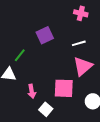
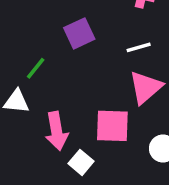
pink arrow: (32, 91) -> (57, 131), size x1.5

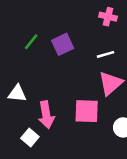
green line: (36, 68) -> (31, 42), moved
white square: (81, 162) -> (30, 138), moved

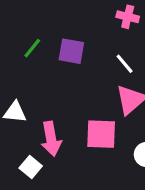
purple square: (63, 44) -> (71, 51), turned 35
white line: (105, 54) -> (125, 64), turned 66

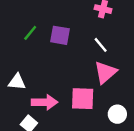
pink arrow: (51, 139) -> (45, 102), turned -80

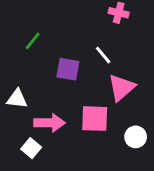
purple square: (60, 35) -> (68, 69), moved
white line: (101, 45) -> (103, 55), moved

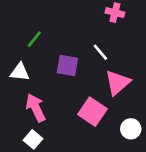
white triangle: (17, 99) -> (20, 72), moved
pink square: (95, 119) -> (92, 112), turned 32
pink arrow: (50, 123) -> (36, 108), moved, turned -116

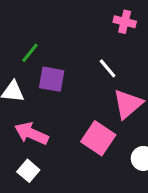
purple square: (67, 65) -> (52, 79), moved
pink arrow: (36, 108) -> (31, 134), turned -40

